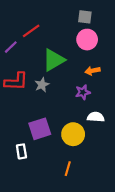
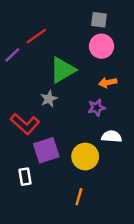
red L-shape: (16, 81) -> (25, 124), moved, turned 40

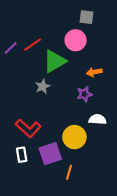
red line: (36, 36) -> (33, 45), moved
pink circle: (101, 46) -> (76, 40), moved
red L-shape: (25, 124) -> (28, 128), moved
purple square: (46, 150) -> (50, 154), moved

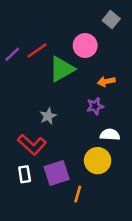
gray square: (87, 17) -> (111, 20), moved, turned 32
gray star: (43, 86) -> (48, 116), moved
yellow circle: (74, 137) -> (98, 161), moved

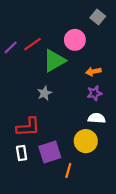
purple star: (95, 106) -> (94, 93), moved
gray star: (48, 116) -> (44, 93), moved
red L-shape: (32, 145) -> (28, 127), turned -45

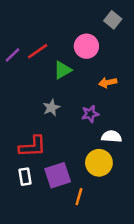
green triangle: (54, 61) -> (63, 70), size x0.7
purple star: (94, 93) -> (90, 114), moved

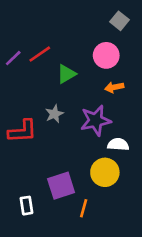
pink circle: (86, 46) -> (106, 55), moved
purple star: (90, 114) -> (96, 120), size x1.6
red L-shape: (33, 146) -> (22, 131), moved
white rectangle: (25, 177) -> (26, 206), moved

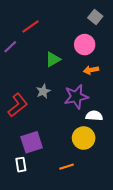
red line: (40, 54) -> (30, 27), moved
red L-shape: (22, 131) -> (18, 105), turned -35
purple square: (61, 186) -> (32, 142), moved
orange line: (84, 208) -> (67, 167), turned 56

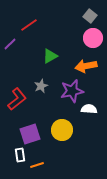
pink circle: (85, 45) -> (93, 38), moved
orange arrow: (91, 70) -> (86, 66), size x1.5
yellow circle: (84, 138) -> (62, 130), moved
orange line: (67, 167) -> (37, 165), moved

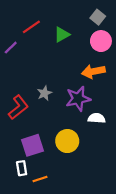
green triangle: (50, 56) -> (62, 35), moved

